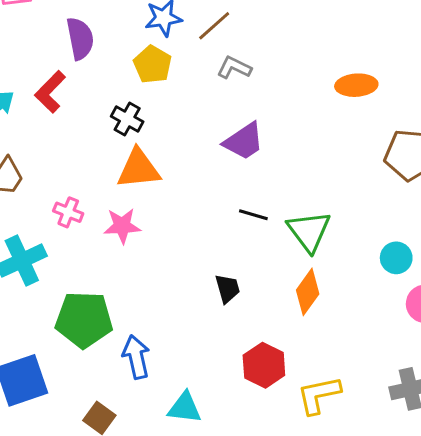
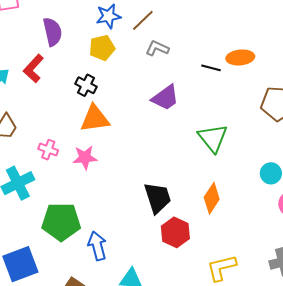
yellow pentagon: (152, 64) -> (102, 48), turned 30
black line: (253, 215) -> (211, 68), moved
green triangle: (309, 231) -> (213, 138), moved
black trapezoid: (228, 289) -> (157, 198), size x1.6
red hexagon: (264, 365) -> (175, 232), moved

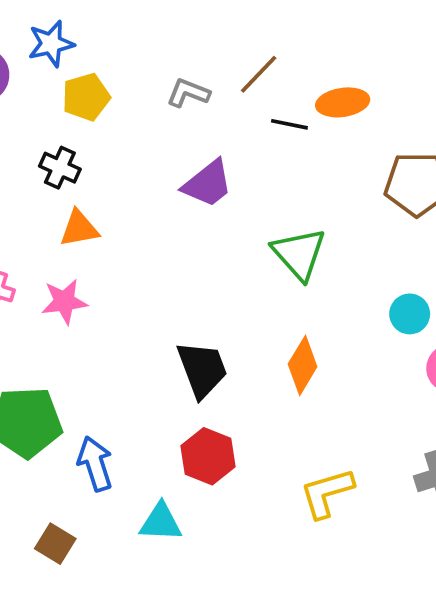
blue star: (108, 16) -> (51, 44), moved
brown line: (143, 20) -> (259, 74), moved
orange triangle: (95, 119) -> (79, 229), size x0.7
red hexagon: (175, 232) -> (208, 456), moved

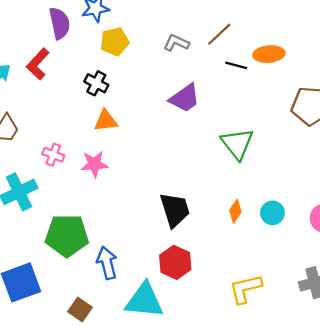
cyan circle: (410, 314) -> (272, 213), moved
orange diamond: (303, 365) -> (235, 211), size x0.7
cyan triangle: (161, 522) -> (144, 300), size x1.5

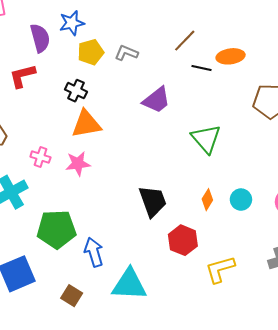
gray L-shape: (176, 43) -> (126, 53), moved
red L-shape: (38, 64) -> (22, 76), turned 36
orange triangle: (106, 121) -> (86, 124), size x1.4
red hexagon: (175, 262) -> (183, 240), moved

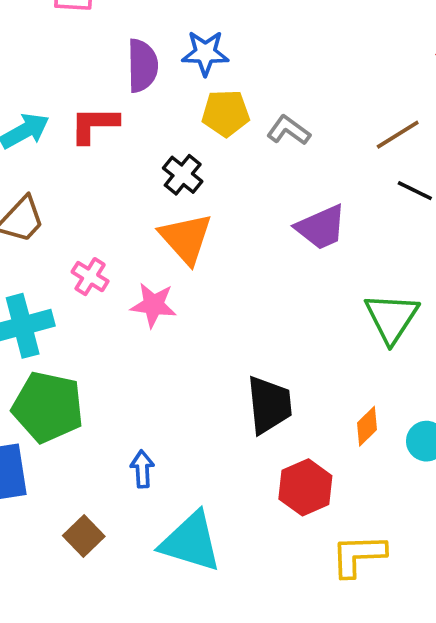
orange triangle: (86, 124) -> (186, 238), turned 44
green pentagon: (56, 229) -> (48, 407), moved
blue arrow: (94, 252) -> (142, 469), size x0.7

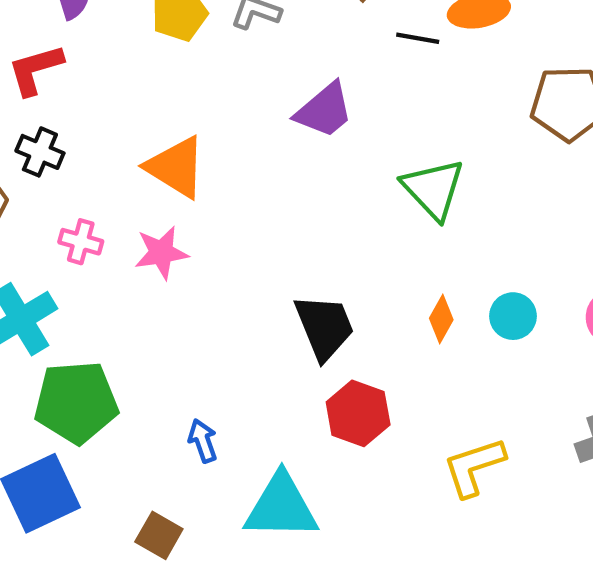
black cross: (183, 175) -> (40, 152), moved
red hexagon: (305, 487) -> (358, 413), moved

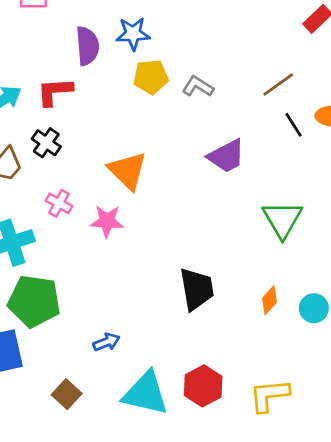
black line: (418, 38) -> (293, 125), turned 35
red hexagon: (358, 413) -> (203, 386), moved
blue arrow: (203, 441) -> (106, 342), turned 75

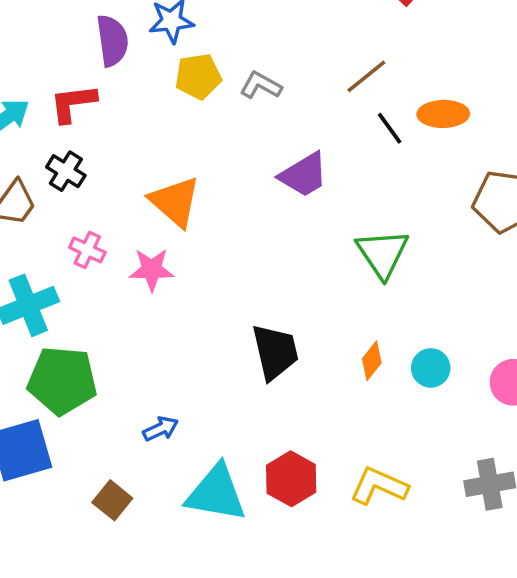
yellow L-shape: (269, 395) -> (379, 486), turned 33

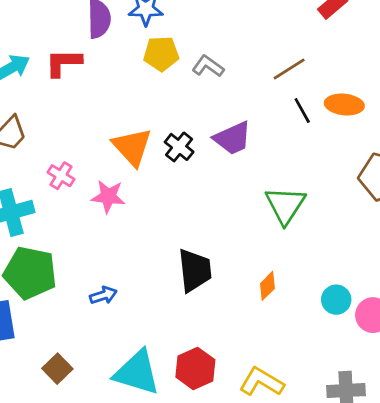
black cross: (66, 171) -> (179, 147), moved
cyan circle: (431, 368) -> (336, 300), moved
blue arrow: (161, 429) -> (103, 295), moved

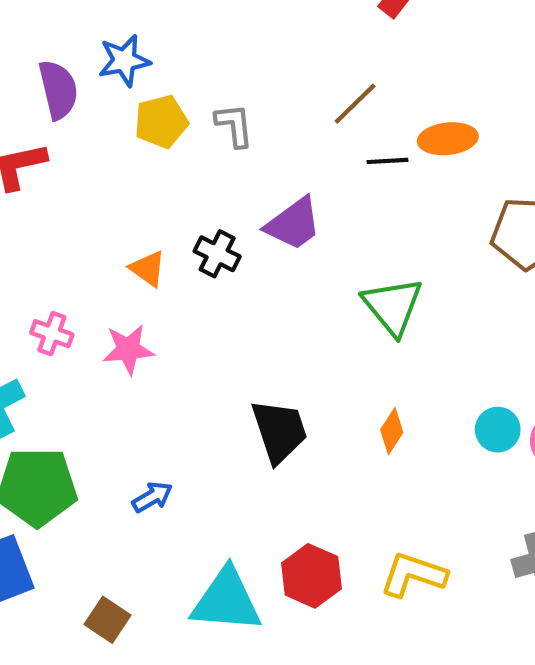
gray L-shape: (208, 66) -> (234, 125), turned 60
black line: (302, 111) -> (387, 161), turned -52
orange triangle: (132, 147) -> (148, 269), size x0.6

